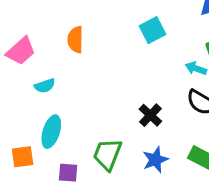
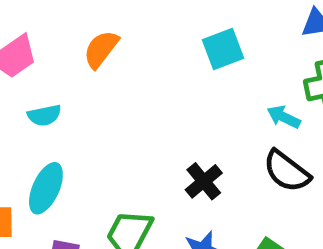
orange semicircle: (75, 40) -> (101, 49), turned 30

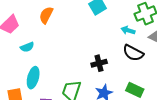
black cross: (204, 181) -> (99, 63), turned 35

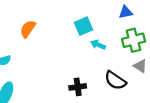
cyan arrow: (128, 30) -> (98, 45), moved

